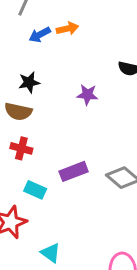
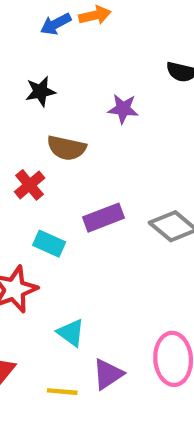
brown semicircle: (18, 112) -> (67, 148), moved
red cross: (21, 148) -> (30, 185), turned 35

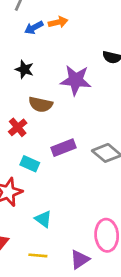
black star: (40, 91) -> (24, 69), turned 30
purple star: (123, 109) -> (76, 80), size x1.6
purple triangle: (108, 374) -> (80, 259), moved

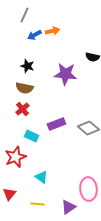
brown semicircle: (41, 104) -> (24, 88), moved

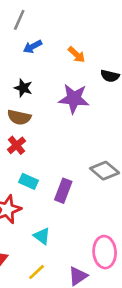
orange arrow: (52, 31) -> (77, 55), moved, turned 56
purple rectangle: (56, 124) -> (63, 191), moved, turned -48
yellow line: (37, 204) -> (37, 272), turned -48

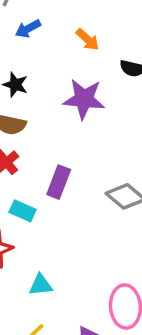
purple rectangle: (63, 191) -> (59, 182), moved
cyan triangle: (42, 236) -> (41, 285), turned -42

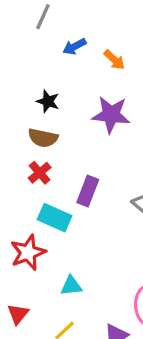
blue arrow: (28, 29) -> (74, 47), moved
cyan rectangle: (23, 211) -> (55, 218), size x1.4

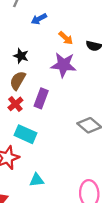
orange arrow: (114, 60) -> (66, 38), moved
brown semicircle: (43, 138) -> (18, 81), turned 108
purple rectangle: (88, 191) -> (41, 98), moved

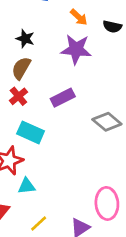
purple rectangle: (41, 98) -> (63, 98), moved, turned 42
cyan triangle: (37, 180) -> (27, 186), moved

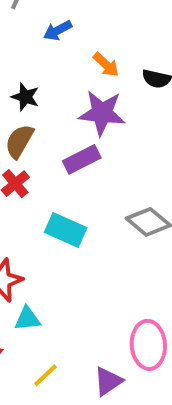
purple rectangle: (63, 98) -> (82, 159), moved
cyan rectangle: (31, 132) -> (66, 230), moved

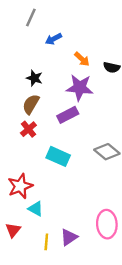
cyan triangle: (27, 319) -> (36, 209), turned 35
yellow line: (46, 375) -> (46, 242), turned -42
purple triangle: (108, 381) -> (69, 237), moved

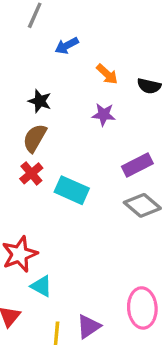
purple star: (80, 88) -> (104, 115), size x0.6
purple rectangle: (68, 115) -> (137, 165), moved
cyan rectangle: (58, 156) -> (72, 190), moved

